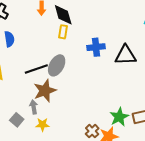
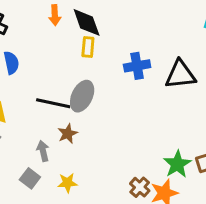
black line: (36, 69) -> (53, 103), turned 35
brown star: (45, 91) -> (68, 134), size x0.6
gray arrow: (34, 107) -> (43, 151), moved

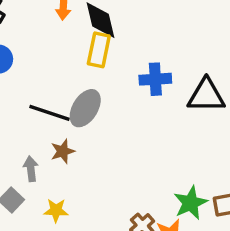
yellow rectangle: (88, 47) -> (99, 50), size x1.4

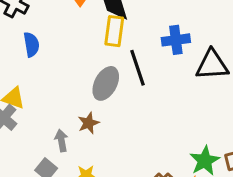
blue cross: (155, 79) -> (176, 40), moved
black line: (49, 113) -> (137, 68), moved, turned 57

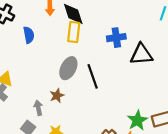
blue semicircle: (31, 45) -> (29, 35), moved
black line: (137, 68) -> (93, 76), moved

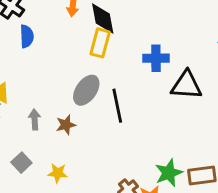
blue semicircle: (29, 35) -> (27, 36), moved
gray arrow: (38, 108) -> (35, 119), moved

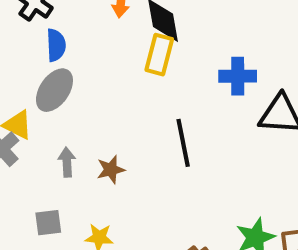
gray ellipse: (86, 90) -> (54, 90), moved
gray square: (21, 163) -> (48, 223), turned 36

